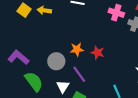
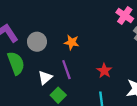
red star: (97, 53) -> (104, 71), moved
gray circle: (56, 61) -> (37, 42), moved

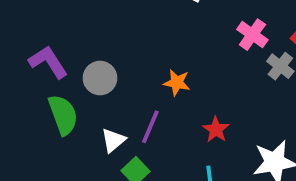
orange star: (72, 42) -> (177, 83), moved
purple line: (66, 70) -> (150, 127), turned 42

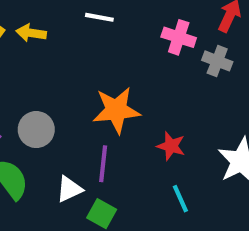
orange star: (177, 83) -> (116, 110), size x1.6
white triangle: (113, 140) -> (69, 189), turned 32

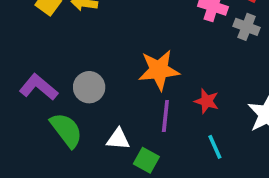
purple line: (103, 164) -> (165, 116), moved
white triangle: (69, 189) -> (118, 139), turned 30

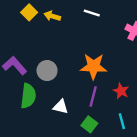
green semicircle: (66, 130) -> (28, 96), turned 35
green square: (146, 160) -> (89, 124), moved

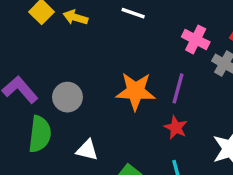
purple line: (93, 97) -> (178, 88), moved

